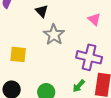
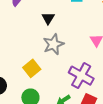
yellow square: (18, 54) -> (32, 68), moved, turned 30

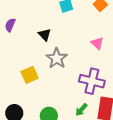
yellow square: (32, 68) -> (30, 75), moved, turned 30

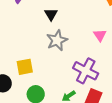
yellow square: (30, 75) -> (25, 67), moved

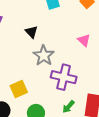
purple cross: (86, 71) -> (64, 77), moved

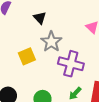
yellow square: (19, 89) -> (27, 56), moved

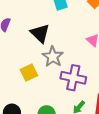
black triangle: (40, 18) -> (40, 33), size x1.5

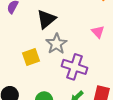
black triangle: (40, 33) -> (46, 19), turned 30

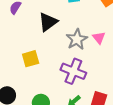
gray star: (56, 44) -> (77, 39), moved

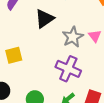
yellow square: (31, 59) -> (14, 55), moved

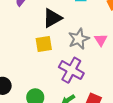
yellow square: (14, 55) -> (44, 44), moved

